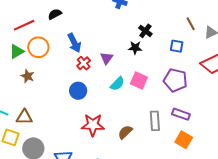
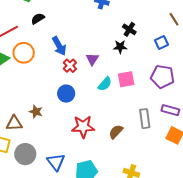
blue square: (177, 46) -> (162, 42), turned -32
brown star: (28, 76) -> (36, 112), moved
pink square: (139, 80) -> (126, 79), turned -30

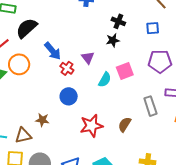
black semicircle: (38, 19) -> (27, 28), size x1.6
blue square: (162, 42) -> (153, 28), turned 32

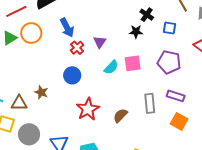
black cross: (118, 21) -> (147, 15), moved
black star: (113, 40) -> (136, 32), moved
red star: (91, 126) -> (88, 109), turned -30

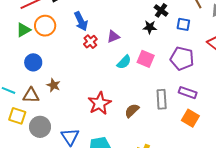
purple triangle: (100, 42) -> (113, 37), turned 32
pink square: (133, 63) -> (146, 59), turned 30
blue circle: (72, 75) -> (33, 62), moved

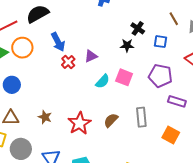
brown star: (53, 85) -> (45, 117), moved
purple rectangle: (188, 93) -> (177, 101), moved
brown semicircle: (132, 111) -> (111, 120), moved

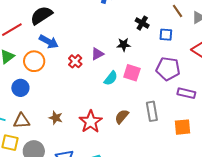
blue arrow: (58, 42) -> (49, 42), moved, turned -30
black star: (127, 45) -> (124, 45), moved
orange circle: (22, 48) -> (34, 61), moved
orange square: (171, 135) -> (182, 127), turned -30

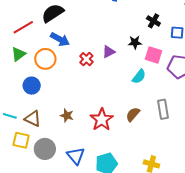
pink square: (132, 73) -> (154, 55), moved
cyan semicircle: (111, 78) -> (139, 77), moved
brown triangle: (22, 121) -> (33, 119), turned 30

